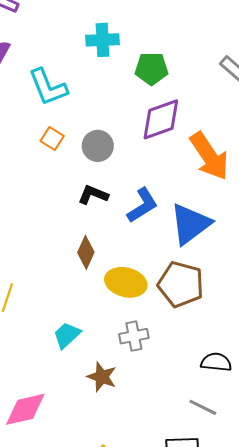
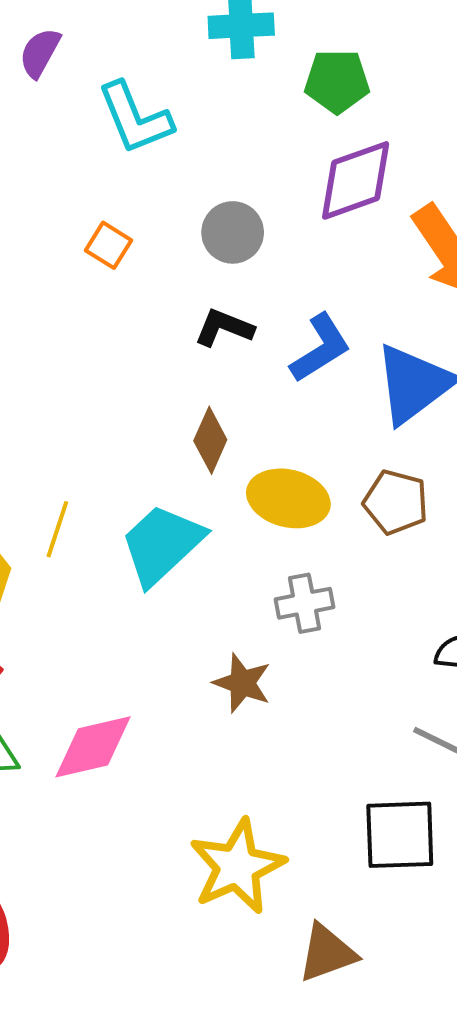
orange square: (52, 139) -> (109, 245), moved
brown pentagon: (181, 284) -> (396, 502), size x0.7
cyan trapezoid: (67, 335) -> (162, 544), moved, size x1.6

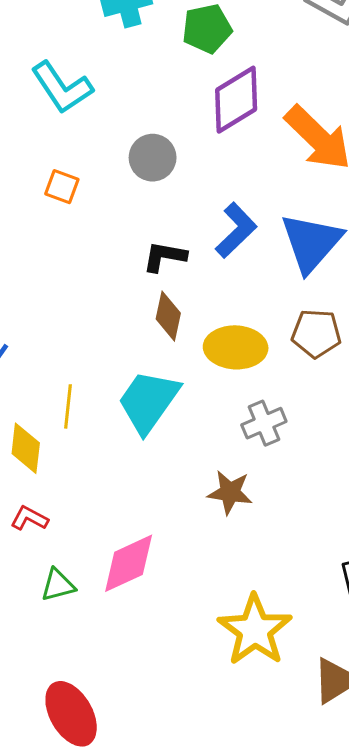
black L-shape: (224, 328) -> (165, 257), moved

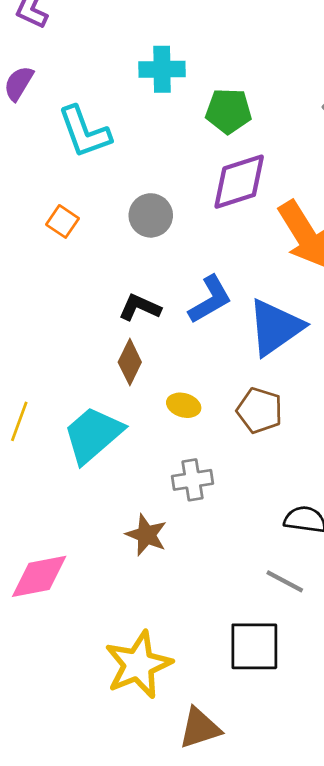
yellow ellipse: (236, 347) -> (184, 405), size x0.6

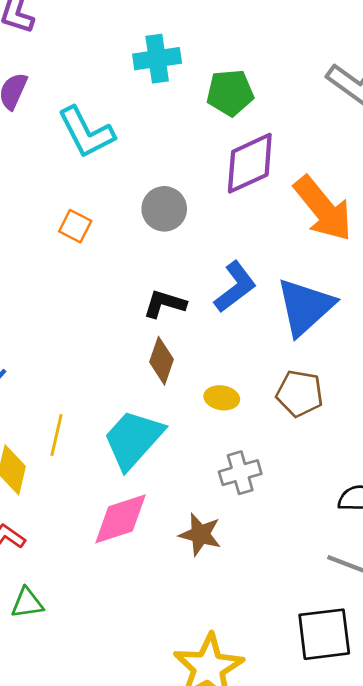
pink diamond: (39, 576) -> (121, 519), moved

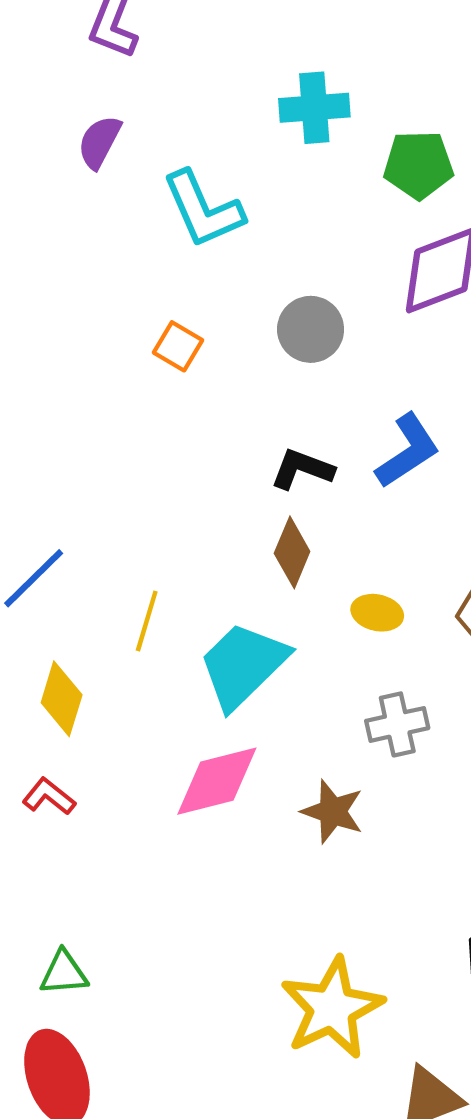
yellow line: (56, 435) -> (147, 621), moved
green triangle: (27, 603) -> (64, 973), moved

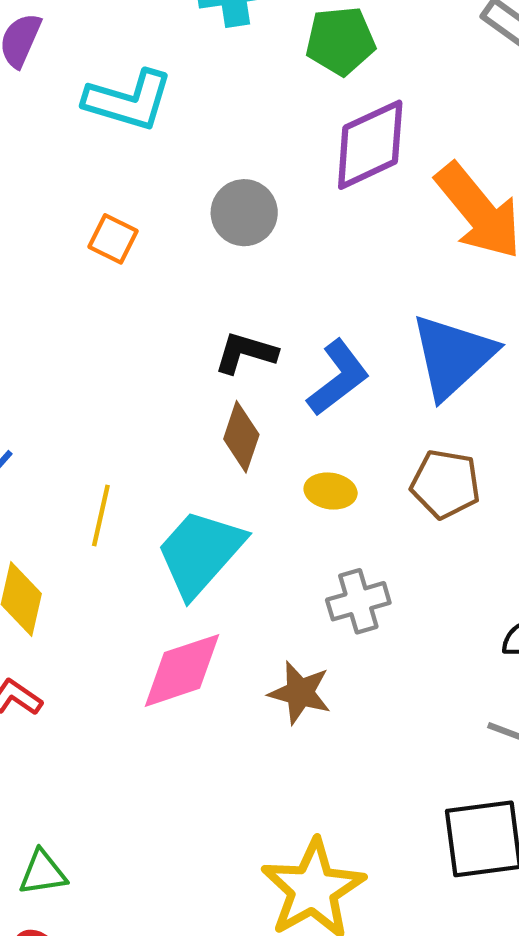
cyan L-shape: (203, 209) -> (128, 100), turned -46
blue L-shape: (408, 451) -> (338, 378), moved

